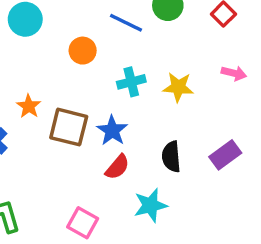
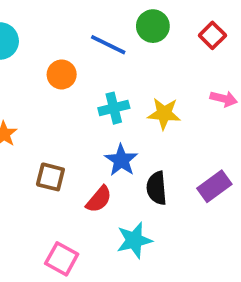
brown square: (69, 127) -> (50, 177), moved, size x0.7
blue star: (112, 131) -> (121, 160), moved

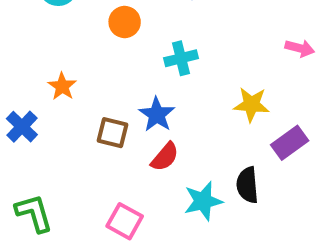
yellow star: (164, 114) -> (251, 105), moved
blue star: (121, 160) -> (157, 115), moved
black semicircle: (157, 188) -> (247, 185), moved

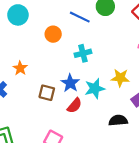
black semicircle: (247, 185) -> (118, 120), turned 90
cyan star: (203, 201) -> (95, 88), moved

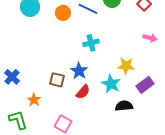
orange circle: (53, 34) -> (63, 13), moved
orange star: (20, 68) -> (34, 100), moved
cyan star: (95, 88) -> (111, 84), moved, turned -30

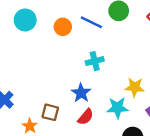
brown square: (57, 80) -> (50, 112), moved
cyan star: (111, 84) -> (118, 108), turned -30

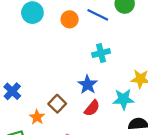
brown square: (50, 112) -> (57, 104), turned 30

